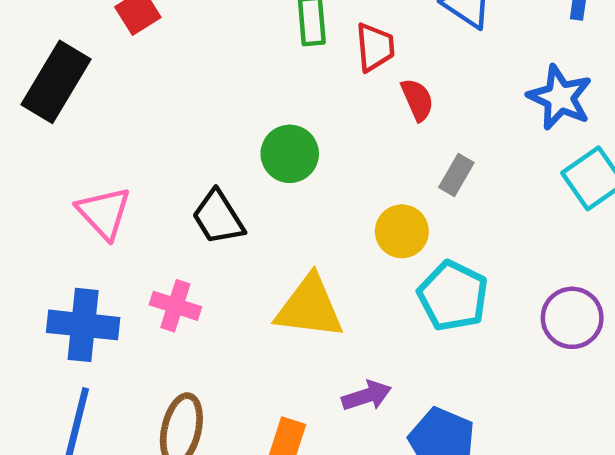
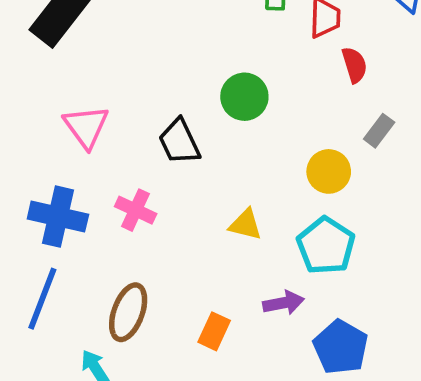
cyan pentagon: (453, 296) -> (326, 246), moved
yellow triangle: (309, 307) -> (245, 225), size x0.6

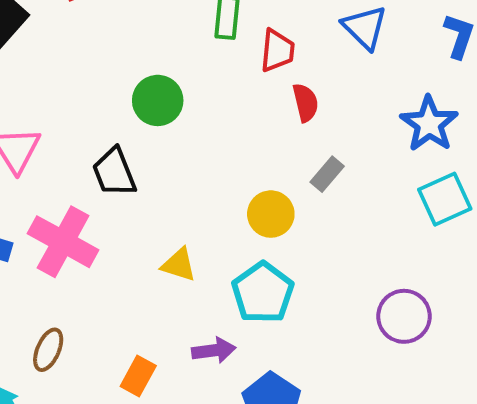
green circle: (244, 97) -> (158, 100), moved
pink cross: (136, 210) -> (63, 242), size x1.6
brown ellipse: (128, 312) -> (48, 350), size x0.7

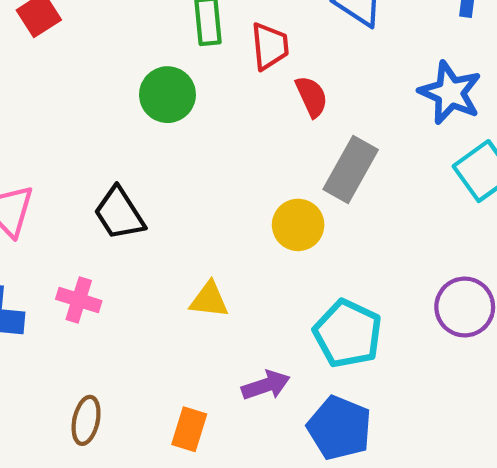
green circle: (158, 100) -> (167, 95), moved
gray rectangle: (327, 174) -> (351, 169), size x1.6
pink cross: (63, 242) -> (79, 300), size x0.6
cyan pentagon: (263, 293) -> (348, 334), moved

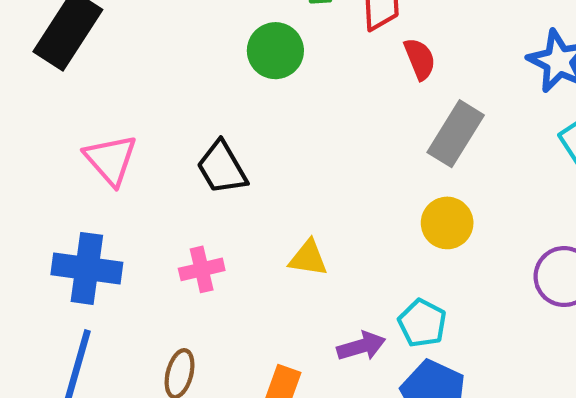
yellow circle: (298, 225) -> (447, 223), moved
pink cross: (79, 300) -> (202, 269), moved, turned -33
cyan pentagon: (348, 334) -> (422, 323), moved, size x0.7

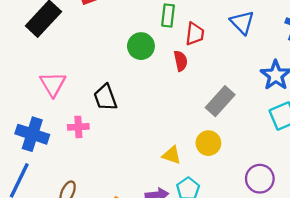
red semicircle: (420, 59) -> (181, 61), moved
yellow triangle: (308, 258) -> (172, 155), moved
pink cross: (202, 269) -> (78, 127), moved

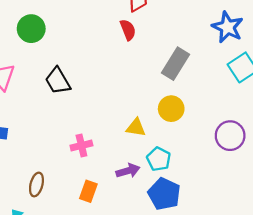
green circle: (141, 46) -> (31, 29), moved
pink cross: (78, 127) -> (81, 146), moved

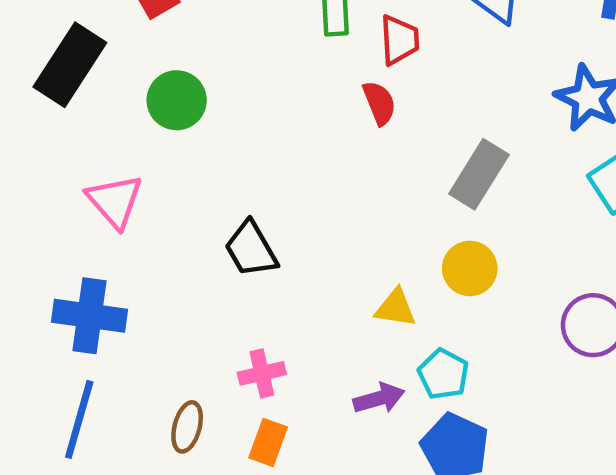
black trapezoid: (58, 81) -> (251, 249), moved
pink cross: (81, 146) -> (262, 373), moved
orange rectangle: (88, 191) -> (268, 442), moved

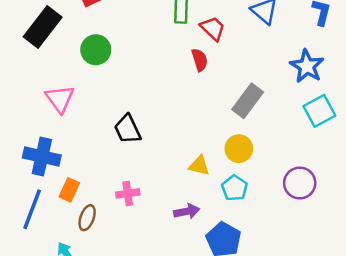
red trapezoid: (399, 40) -> (213, 28), turned -48
cyan pentagon: (443, 374) -> (235, 188), moved
orange rectangle: (268, 442) -> (69, 190), moved

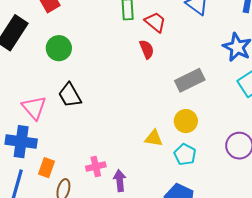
pink triangle: (60, 99) -> (34, 108), moved
gray rectangle: (248, 101) -> (190, 80), turned 32
black trapezoid: (128, 129) -> (70, 95), moved
purple arrow: (187, 211) -> (120, 181), moved, turned -80

